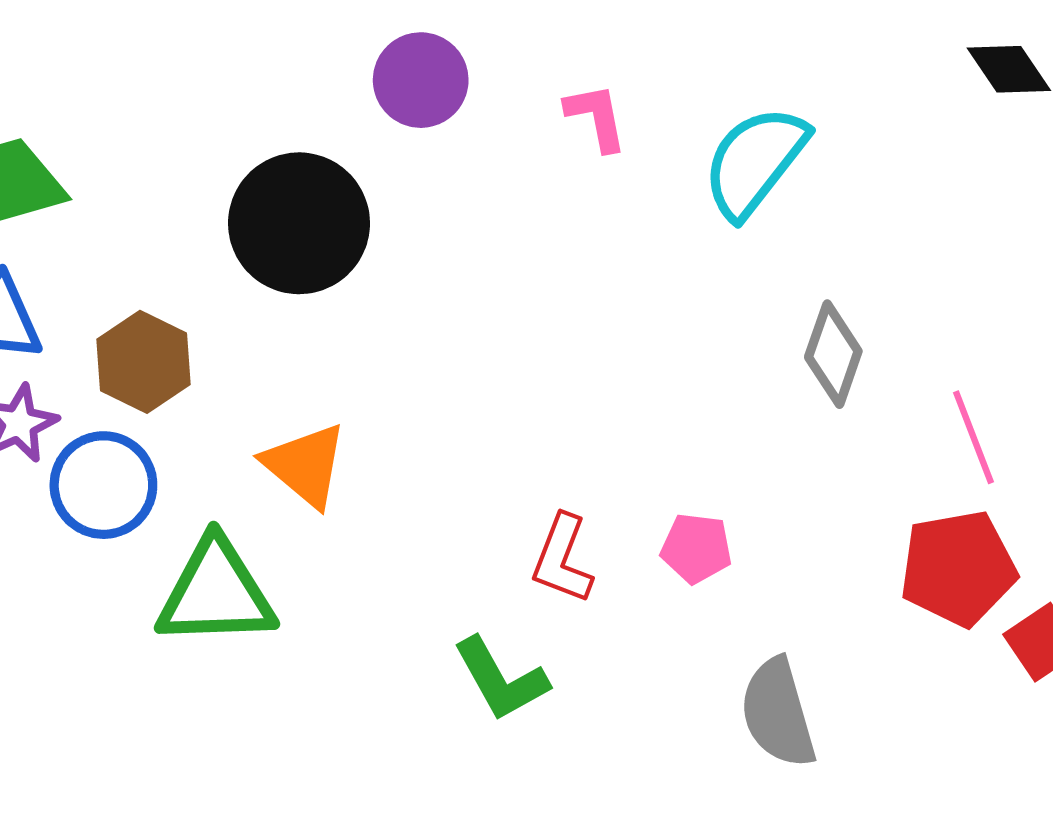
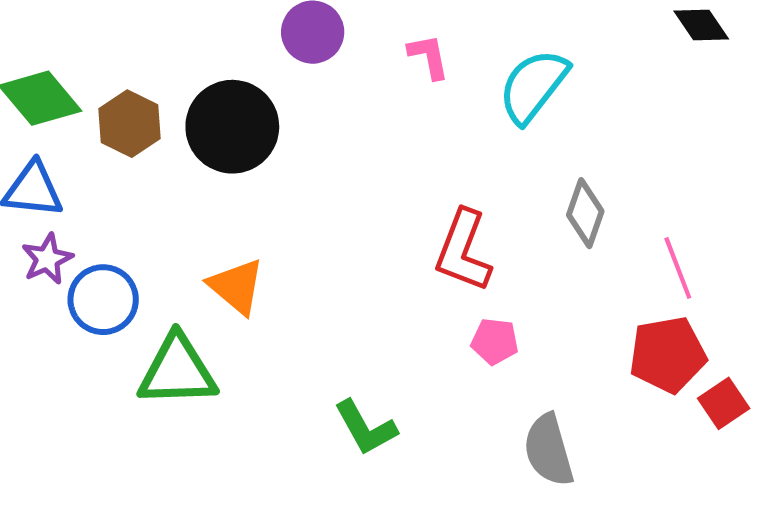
brown hexagon: (143, 362) -> (130, 124), moved
red L-shape: (562, 559) -> (463, 251), moved, size x1.4

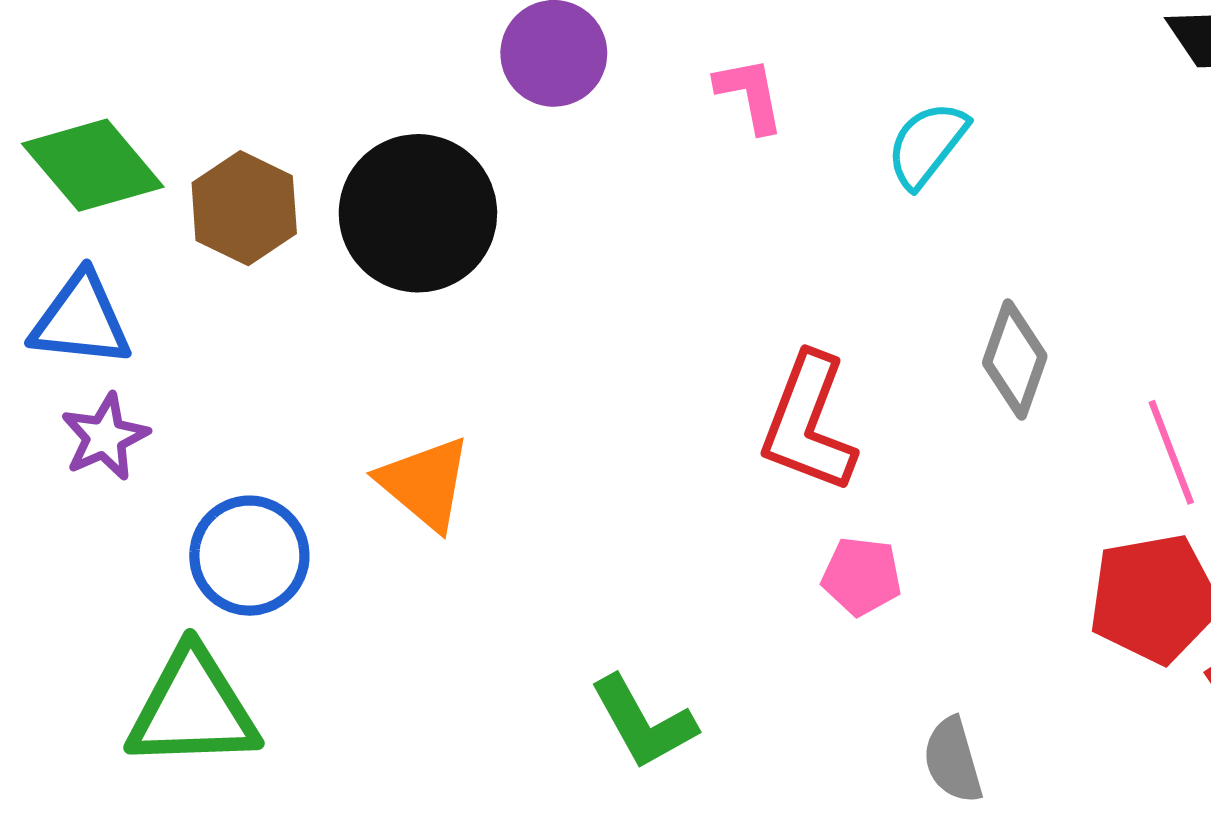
cyan semicircle: (533, 86) -> (927, 144), size x0.7
blue circle: (103, 300) -> (249, 556), moved
green triangle: (177, 371) -> (193, 709), moved
gray semicircle: (549, 450) -> (953, 760), size x0.7

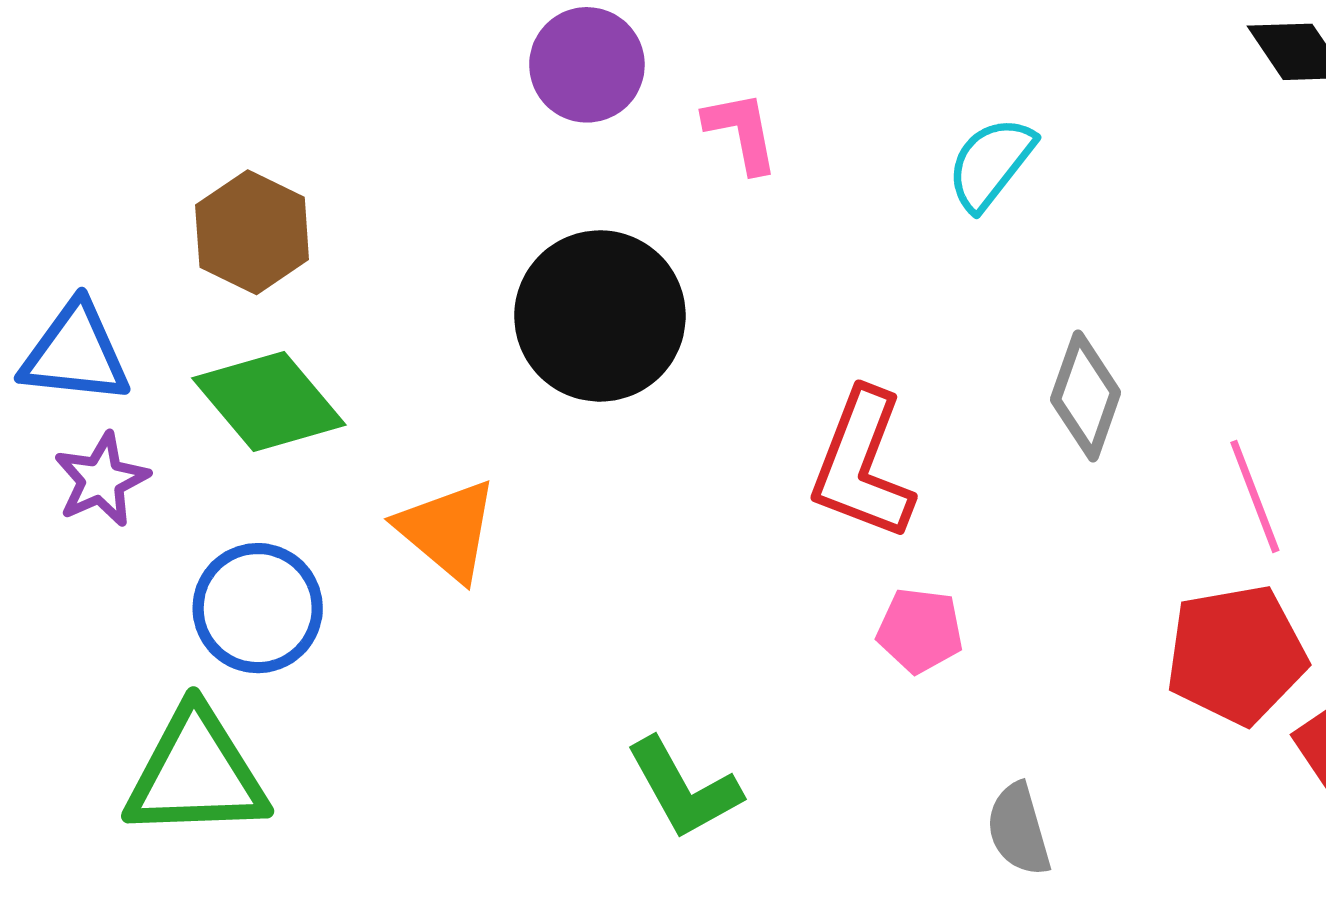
pink L-shape: (750, 95) -> (741, 132), moved
green diamond: (93, 165) -> (269, 402), moved
black circle: (418, 213) -> (600, 316), moved

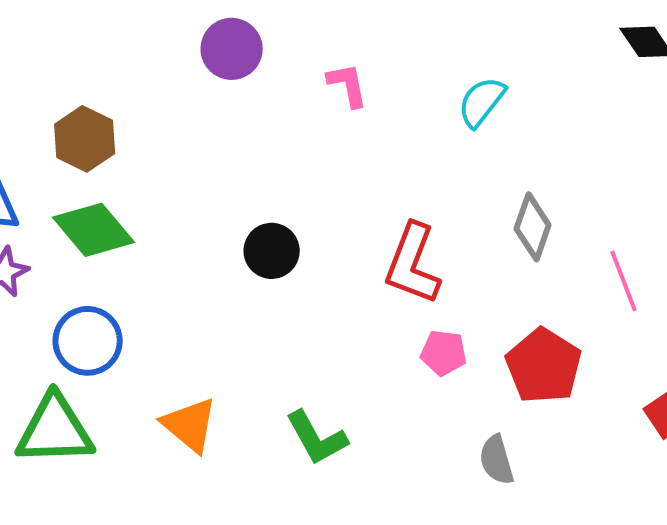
purple circle: (587, 65) -> (232, 49), moved
black circle: (600, 316) -> (272, 251), moved, size x0.6
orange triangle: (447, 530) -> (190, 425), moved
red pentagon: (1236, 655) -> (544, 366), moved, turned -30

